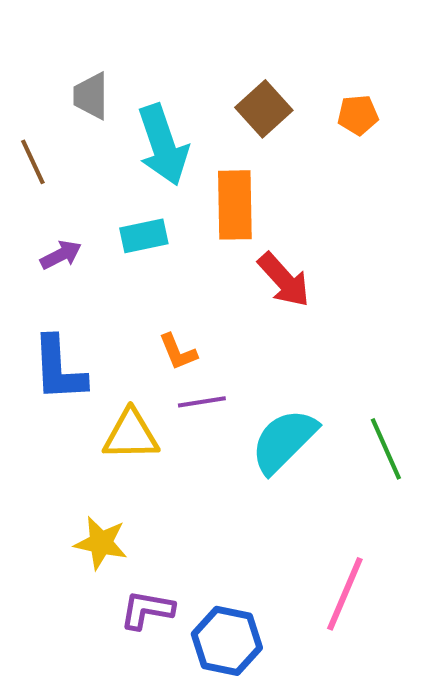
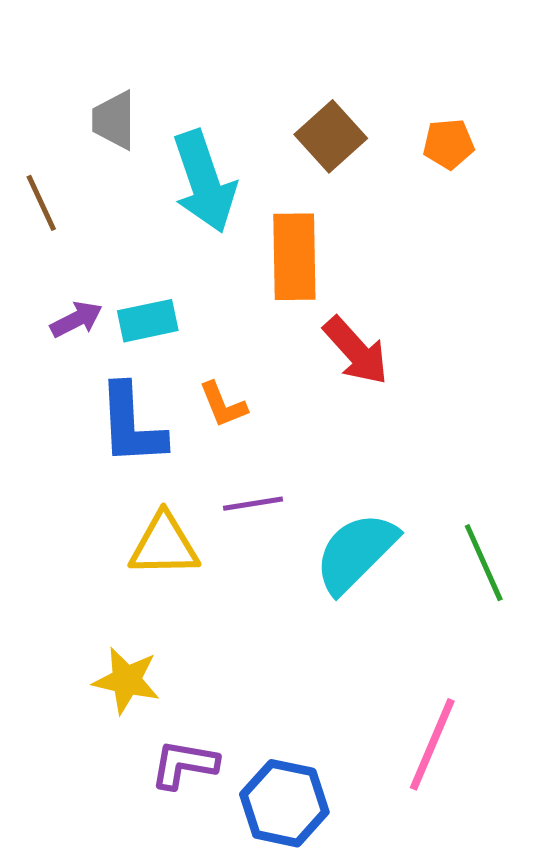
cyan rectangle: (144, 236) -> (148, 321), moved
orange L-shape: (178, 352) -> (223, 405), moved
blue L-shape: (59, 369) -> (131, 425), moved

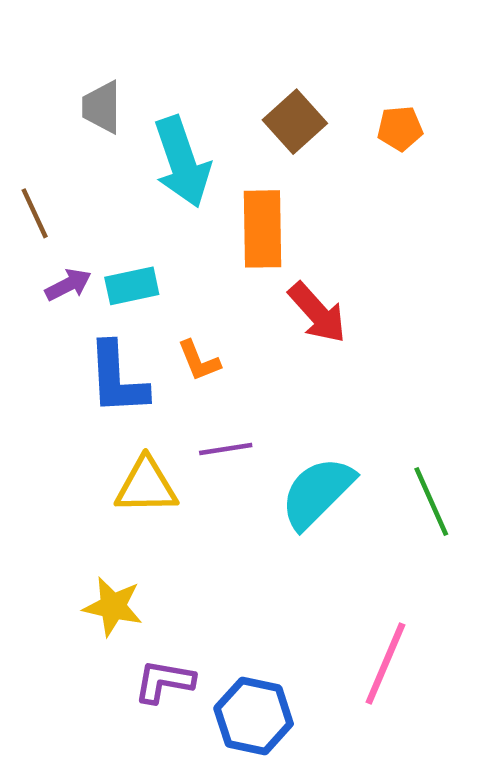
brown line: (41, 203) -> (35, 213), moved

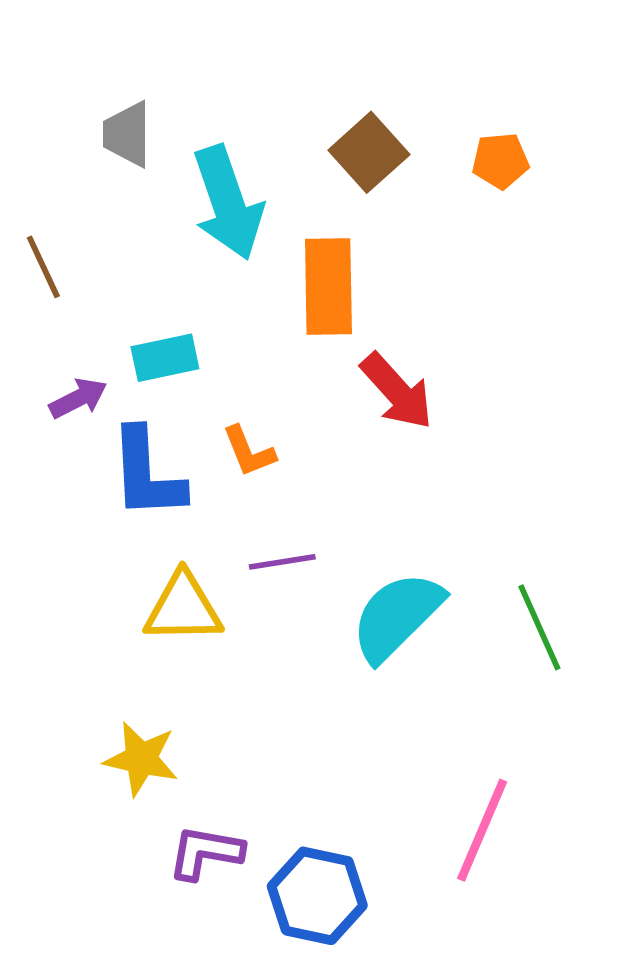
purple arrow: (68, 285) -> (78, 398), moved

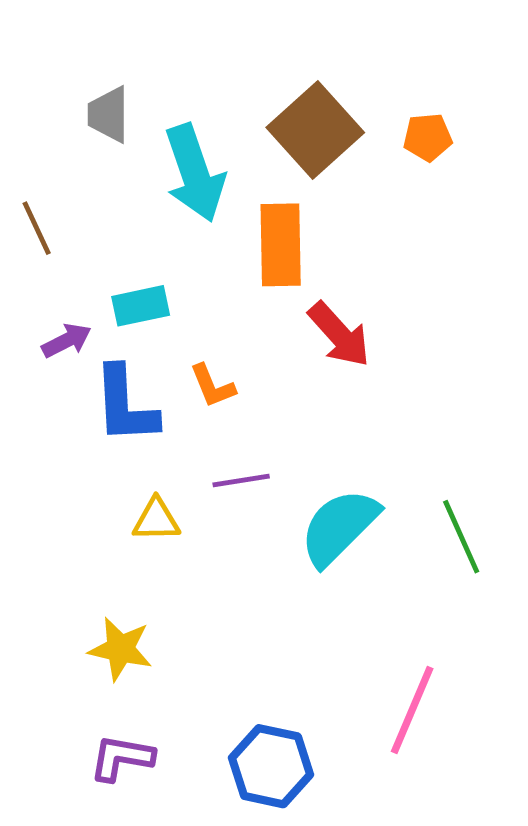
brown square: (369, 152) -> (315, 130), size x1.4
yellow triangle: (183, 608) -> (156, 520), size x0.7
purple L-shape: (205, 852) -> (122, 758), moved

